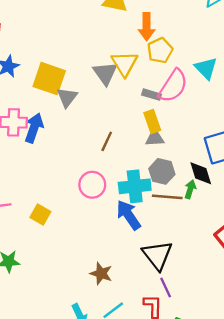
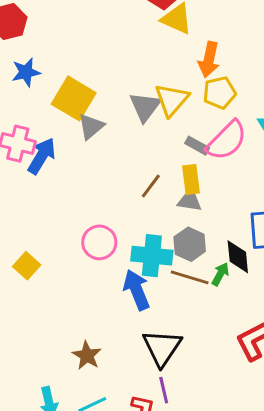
brown line: (107, 141) -> (151, 186), moved

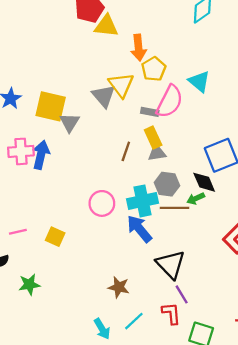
green arrow: (220, 274) -> (196, 198), turned -126

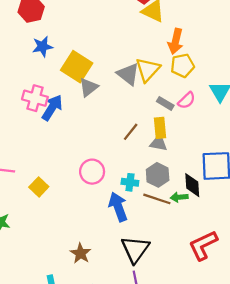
gray triangle: (104, 96) -> (128, 74), turned -30
pink semicircle: (170, 102) -> (187, 100), size x0.6
cyan cross: (142, 201) -> (130, 182), size x0.6

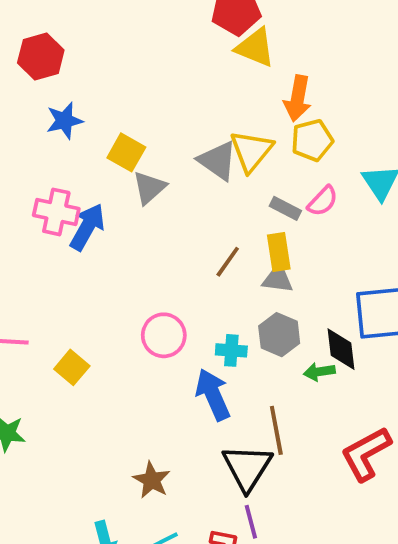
yellow square: (77, 67) -> (126, 152), size x0.7
brown line: (157, 199) -> (276, 430), moved, turned 64

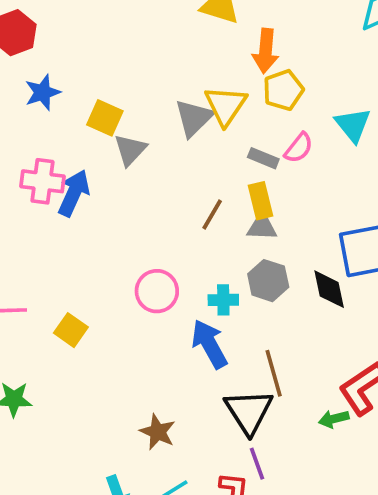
gray triangle: (218, 161) -> (194, 118), turned 45
green arrow: (319, 372) -> (334, 419), moved

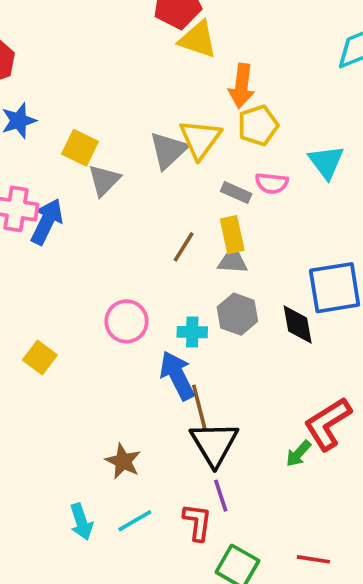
pink semicircle: (299, 148) -> (272, 183), turned 56
brown line: (274, 373) -> (199, 408), moved
green arrow: (334, 419) -> (298, 454), turned -36

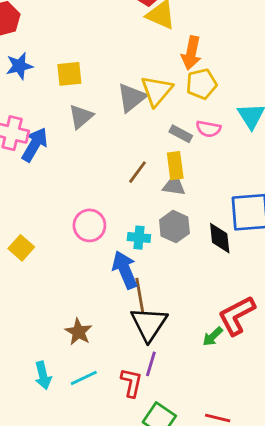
yellow square: (80, 148) -> (69, 74), moved, turned -36
purple line: (221, 496) -> (151, 364), turned 30

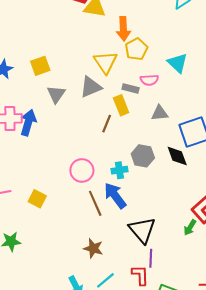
gray triangle: (132, 98) -> (91, 87), moved, turned 30
yellow rectangle: (175, 166) -> (121, 105), moved
gray triangle: (174, 185) -> (160, 113), moved
brown line: (140, 296) -> (95, 203), moved

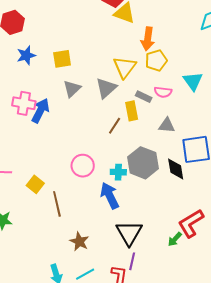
gray triangle: (91, 87) -> (106, 88), turned -30
gray hexagon: (143, 156) -> (143, 163), size x1.4
brown line: (95, 203) -> (57, 204), moved

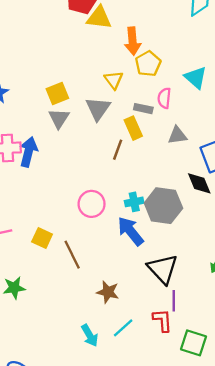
yellow square: (62, 59) -> (57, 94), moved
yellow triangle: (125, 67) -> (114, 80), size x0.7
pink semicircle: (163, 92) -> (164, 98), turned 102
gray hexagon: (143, 163) -> (163, 206), moved

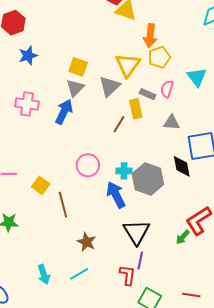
yellow triangle: (114, 80) -> (128, 65), size x1.5
yellow square: (57, 94) -> (78, 67), turned 30
blue arrow: (28, 152) -> (64, 112), moved
cyan line: (123, 328) -> (79, 274), moved
cyan arrow: (90, 335) -> (44, 274), moved

